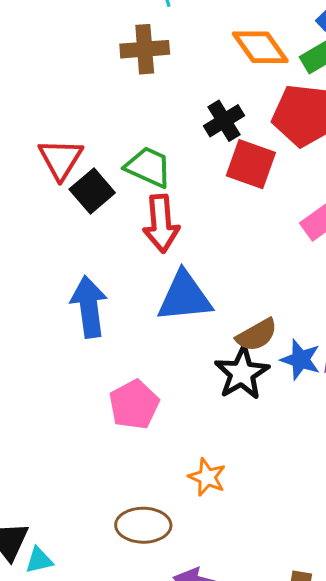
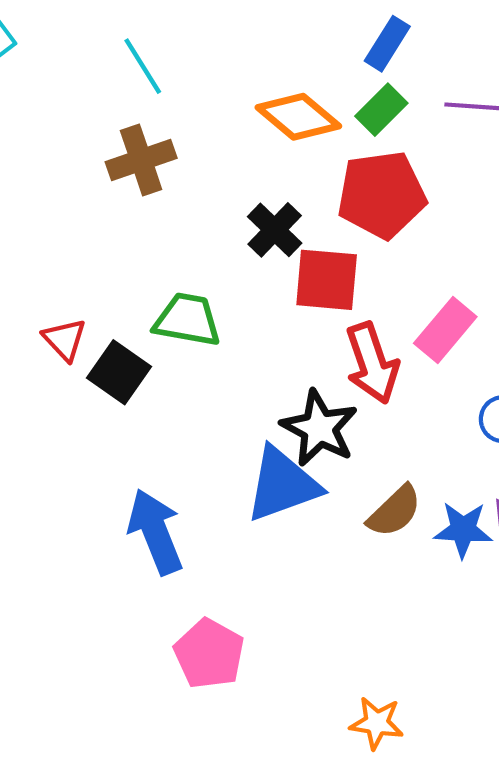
red triangle: (61, 159) -> (65, 340), size x0.7
red arrow: (161, 224) -> (372, 363), moved
black star: (242, 373) -> (319, 428), moved
pink pentagon: (134, 405) -> (209, 654), moved

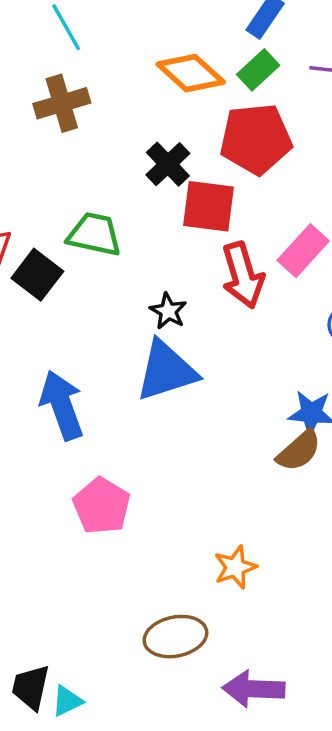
black star: (319, 428) -> (168, 311), moved, size x0.6
brown semicircle: (394, 511) -> (299, 451), moved
orange star: (377, 723) -> (235, 567), turned -30

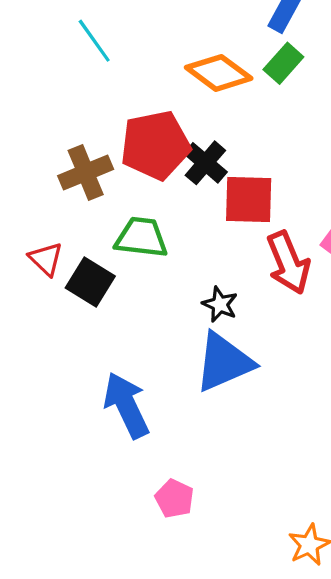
brown cross: (62, 103) -> (86, 173), moved
red pentagon: (256, 139) -> (155, 145), moved
pink pentagon: (102, 506) -> (174, 498), size x0.7

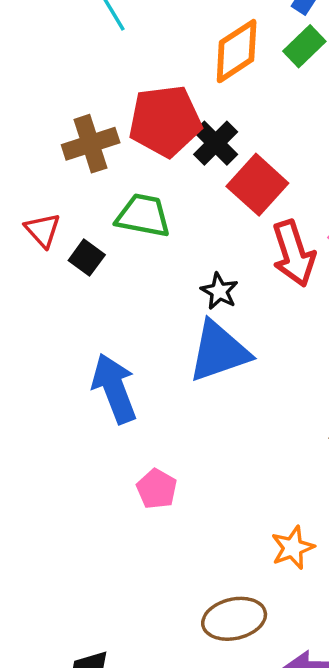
orange diamond: (219, 73) -> (237, 51), turned -74
red square: (249, 199) -> (257, 185), turned 36
black square: (90, 282) -> (87, 258), size x0.7

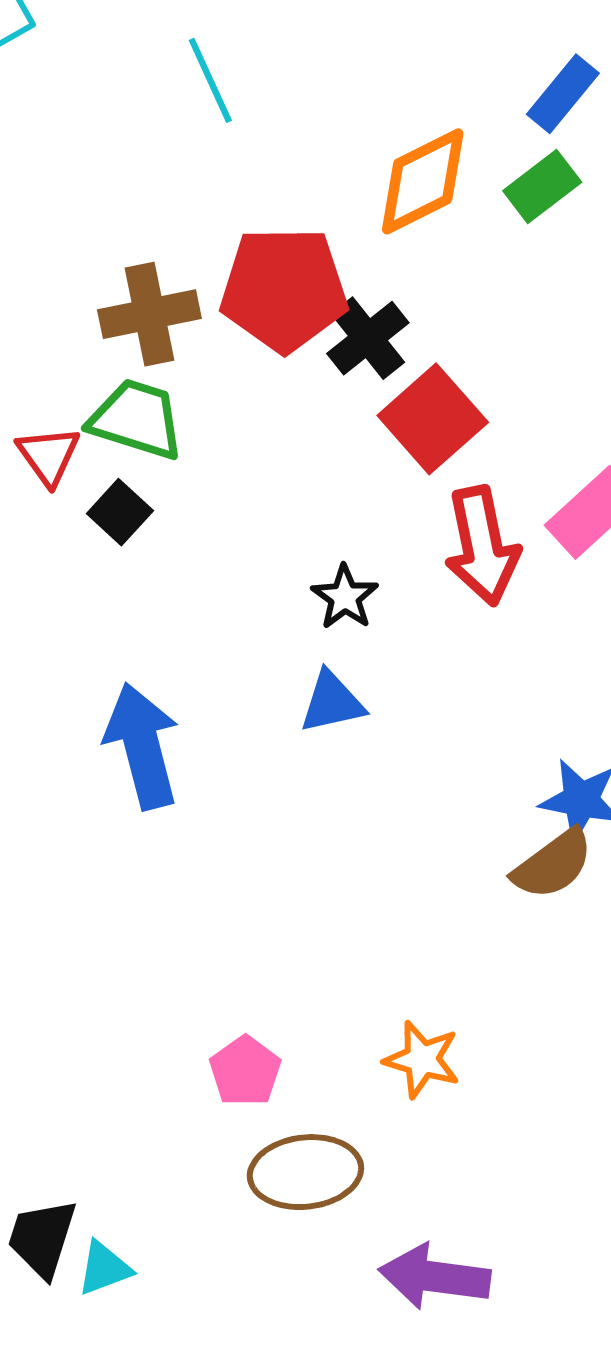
green trapezoid: (143, 216) -> (137, 419), moved
blue triangle: (219, 351) -> (332, 702), size x0.6
pink pentagon: (157, 489) -> (245, 1071), moved
orange star: (293, 548) -> (422, 1060), turned 30

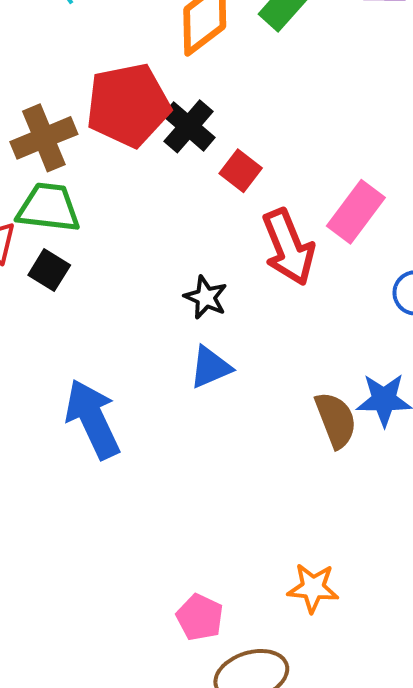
red square: (433, 419) -> (241, 171), size x0.6
brown semicircle: (553, 864) -> (336, 420), moved, turned -64

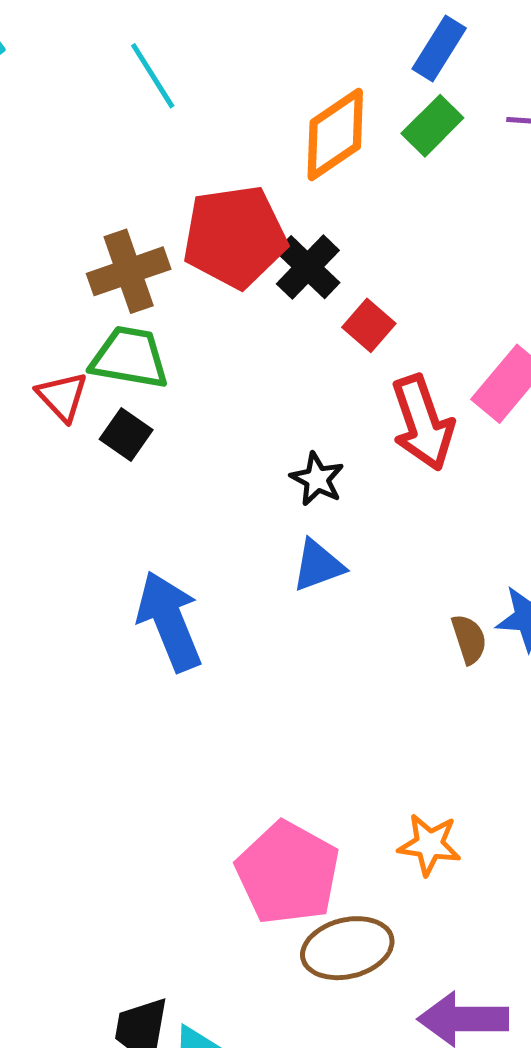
brown semicircle: (336, 420) -> (469, 639), size x0.7
pink pentagon: (200, 617) -> (288, 873), size x1.8

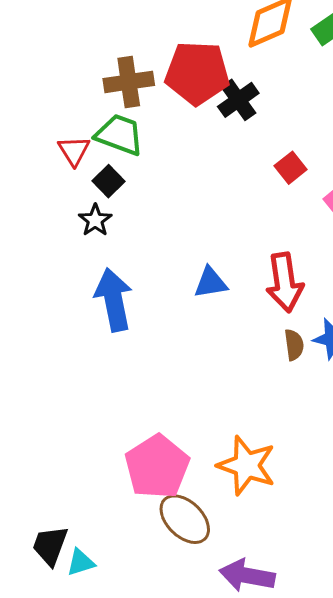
red square: (369, 325) -> (291, 168), moved
red arrow: (423, 423) -> (285, 282), moved
black star: (317, 479) -> (95, 220), moved
orange star: (429, 845) -> (247, 465), size x1.5
brown ellipse: (347, 948) -> (185, 519), turned 48

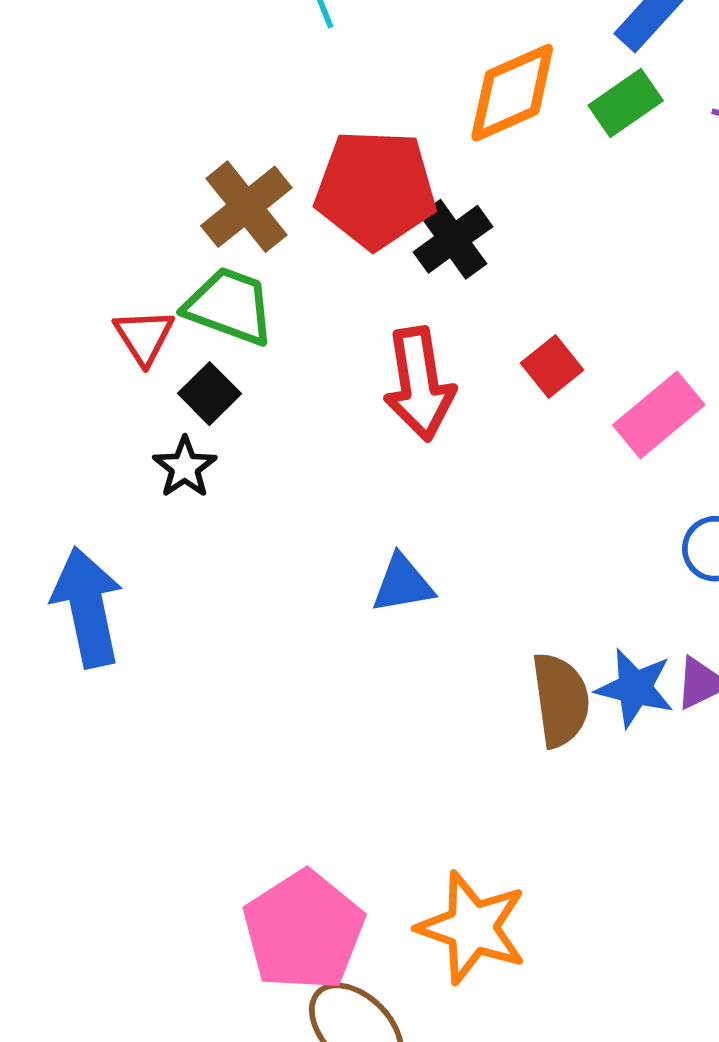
brown cross: (129, 82) -> (246, 207), turned -30
red arrow: (285, 282) -> (419, 384), moved
blue arrow: (114, 300) -> (87, 607), moved
brown semicircle: (294, 345) -> (560, 700), size x1.6

